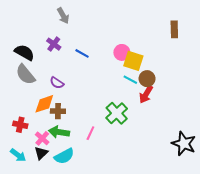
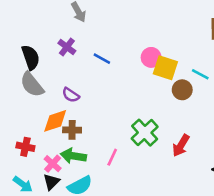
black semicircle: (24, 52) -> (31, 57), turned 42
cyan line: (130, 80) -> (200, 74), moved
red arrow: (146, 94) -> (181, 146), moved

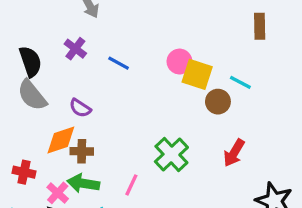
red arrow: (181, 146) -> (234, 153), moved

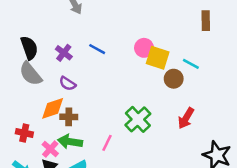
purple cross: (75, 49) -> (64, 53), moved

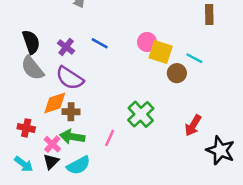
purple semicircle: (68, 84) -> (70, 78), size x1.6
red arrow: (186, 118) -> (193, 125), moved

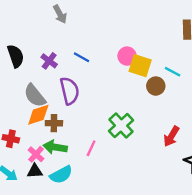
gray semicircle: (32, 68) -> (35, 96), moved
purple semicircle: (70, 78) -> (70, 91), moved, turned -136
black triangle: (51, 162) -> (35, 171), turned 42

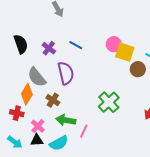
orange diamond: (38, 115) -> (27, 94), moved, turned -40
brown cross: (54, 123) -> (53, 100), turned 32
green arrow: (55, 147) -> (66, 120), moved
pink line: (91, 148) -> (84, 131), moved

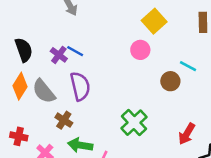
blue line: (76, 45) -> (75, 51), moved
yellow square: (125, 52) -> (154, 21), moved, turned 30
orange diamond: (27, 94) -> (20, 86), moved

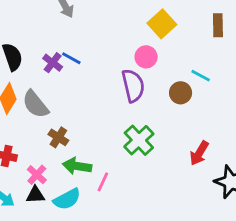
purple semicircle: (80, 86) -> (133, 86), moved

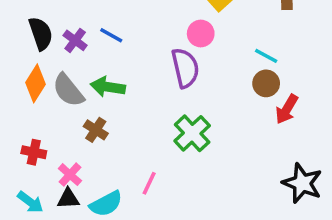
purple cross: (53, 63) -> (75, 40), moved
brown circle: (181, 93) -> (266, 83), moved
red arrow: (199, 153) -> (287, 109), moved
green arrow: (77, 166) -> (108, 87), moved

